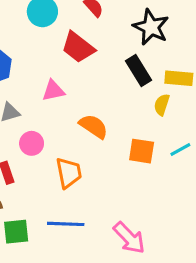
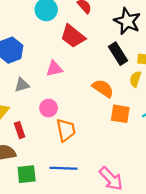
orange semicircle: (94, 126) -> (103, 88), moved
pink circle: (32, 143) -> (49, 108), moved

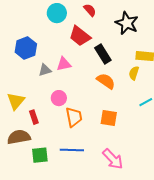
black rectangle: (118, 54) -> (103, 54), moved
gray triangle: (22, 85) -> (45, 70), moved
orange square: (120, 114) -> (109, 118), moved

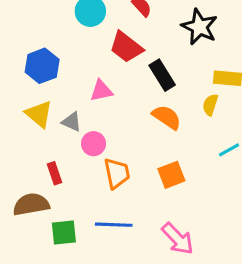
gray triangle: (45, 70) -> (72, 122), moved, turned 40
yellow triangle: (16, 101) -> (39, 114), moved, turned -30
orange square: (109, 118) -> (171, 175), turned -30

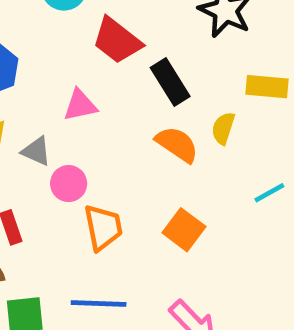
yellow semicircle: (210, 105) -> (223, 128), moved
orange square: (171, 175) -> (184, 230), turned -32

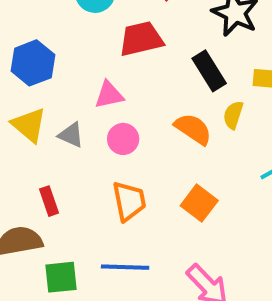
red trapezoid: (117, 41) -> (141, 39), turned 129
black rectangle: (170, 82) -> (209, 71), moved
pink circle: (69, 184) -> (123, 139), moved

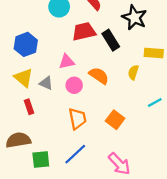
black rectangle: (209, 71) -> (111, 40), moved
orange semicircle: (193, 129) -> (99, 76), moved
red rectangle: (49, 201) -> (29, 107), moved
blue line: (125, 267) -> (75, 154), turned -45

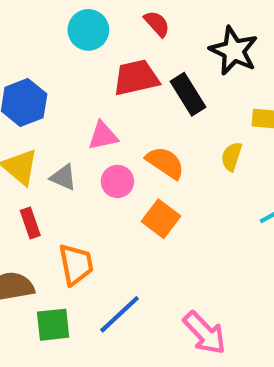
orange trapezoid: (77, 119) -> (76, 264), moved
orange square: (115, 120) -> (161, 219), moved

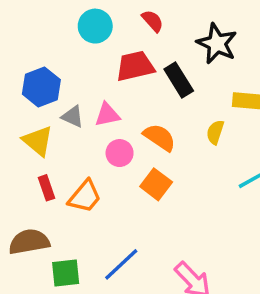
gray triangle: (63, 177) -> (73, 117), moved
orange trapezoid: (76, 264) -> (85, 196), moved, turned 51

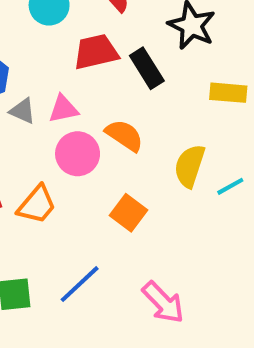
yellow semicircle: (215, 132) -> (190, 166), moved, size x1.5
pink circle: (120, 153) -> (78, 154), size x1.4
orange square: (156, 184) -> (128, 213), moved

